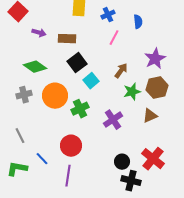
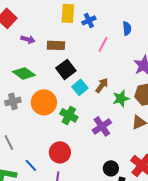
blue cross: (108, 15) -> (89, 20), moved
brown arrow: (121, 71) -> (102, 85), moved
green cross: (80, 109) -> (69, 115), turned -36

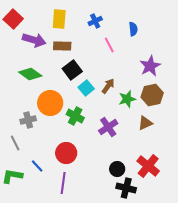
yellow rectangle: (68, 13) -> (59, 19), moved
purple arrow: (28, 39) -> (34, 40), size x1.6
pink line: (103, 44) -> (109, 45), turned -56
gray cross: (13, 101) -> (28, 120), moved

